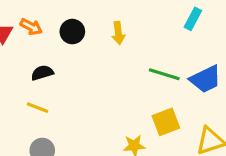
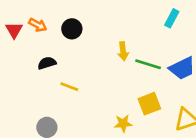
yellow arrow: (118, 33) -> (123, 51), moved
yellow line: (37, 108) -> (69, 87), moved

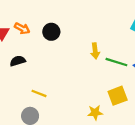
black semicircle: (47, 63) -> (18, 61), moved
yellow line: (69, 87) -> (39, 93), moved

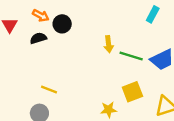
orange arrow: (22, 28) -> (41, 16), moved
black semicircle: (18, 61) -> (38, 38), moved

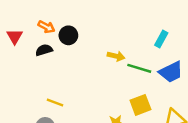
cyan rectangle: (153, 14) -> (161, 39), moved
yellow arrow: (109, 44) -> (116, 56), turned -70

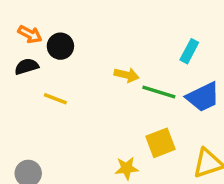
yellow line: (55, 102) -> (55, 99), moved

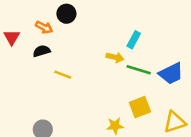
black circle: (60, 46) -> (66, 14), moved
cyan rectangle: (189, 51) -> (134, 40), moved

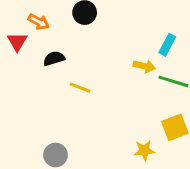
orange arrow: (44, 27) -> (39, 22), moved

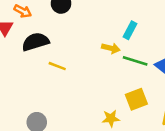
black semicircle: (54, 58) -> (35, 42), size x1.5

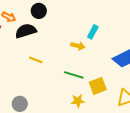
black semicircle: (35, 42) -> (26, 31), moved
green line: (135, 61) -> (74, 75), moved

